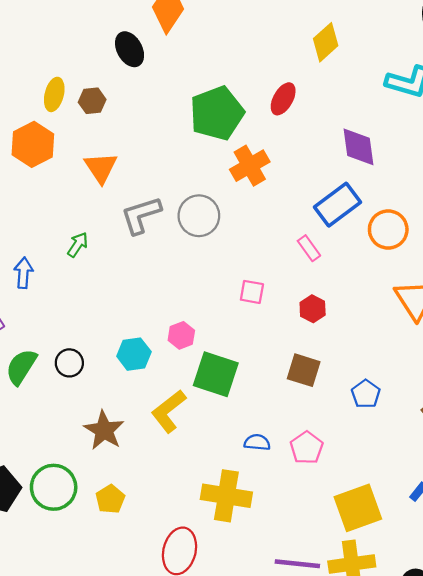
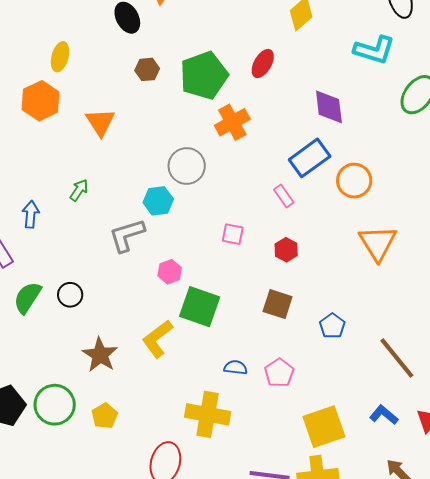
brown hexagon: (92, 101) -> (147, 69), moved
gray L-shape: (141, 215) -> (127, 235), moved
cyan hexagon: (134, 354) -> (158, 201), moved

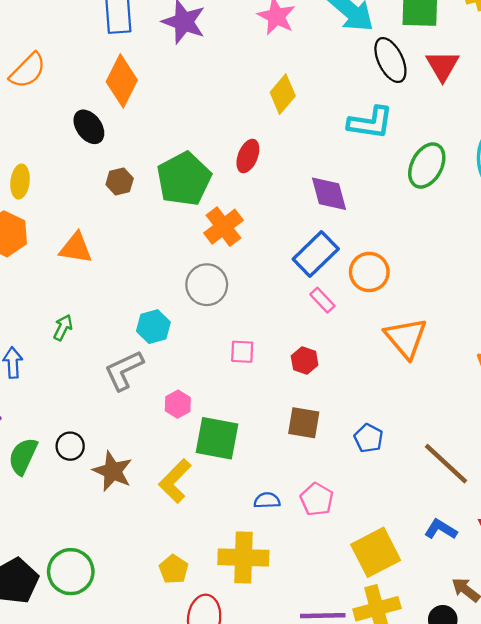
orange triangle: (100, 122) -> (76, 248), turned -40
gray circle: (187, 166) -> (207, 285), moved
pink rectangle: (284, 196) -> (322, 300), moved
brown star: (100, 355) -> (113, 471), moved
yellow pentagon: (105, 416) -> (174, 569), moved

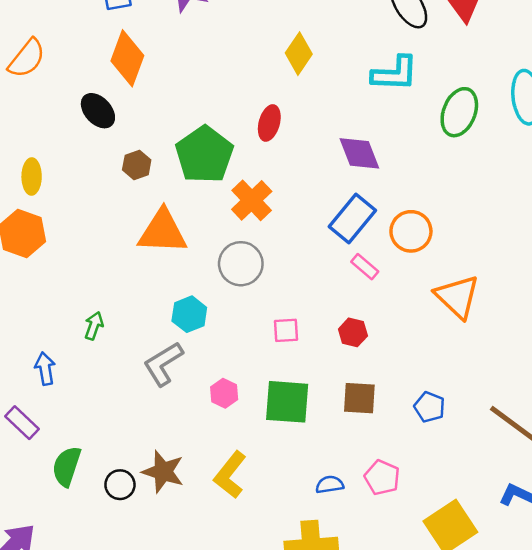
orange triangle: (76, 248) -> (163, 232), moved, size x1.4
green square: (217, 438) -> (287, 402), moved
black circle: (70, 446) -> (120, 485), moved

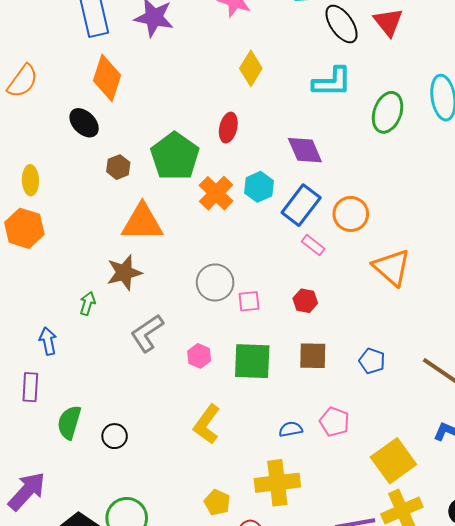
gray circle: (241, 264) -> (215, 282), moved
cyan hexagon: (189, 314) -> (259, 187), moved
purple rectangle: (22, 423) -> (30, 387), turned 52
brown star: (163, 472) -> (124, 273), moved, turned -30

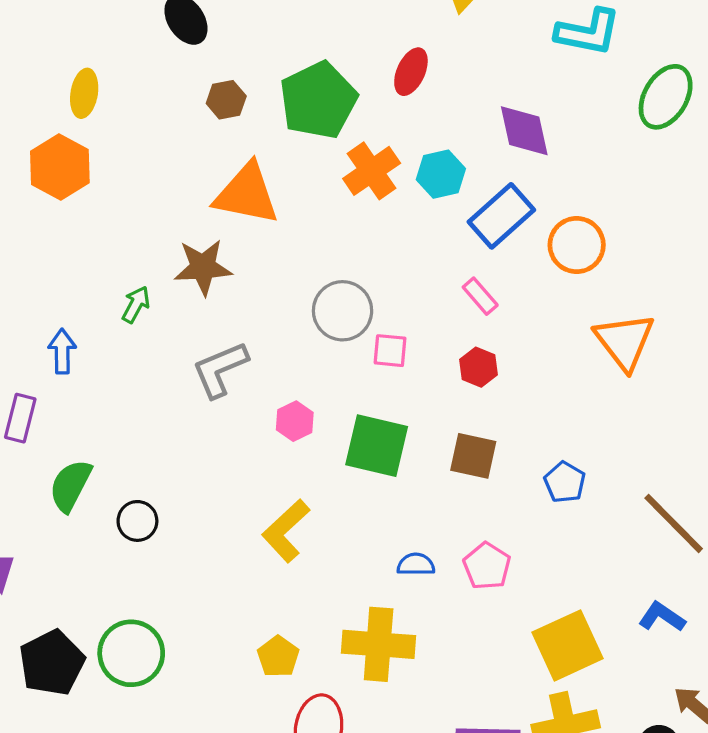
pink rectangle: (313, 245) -> (480, 296), moved

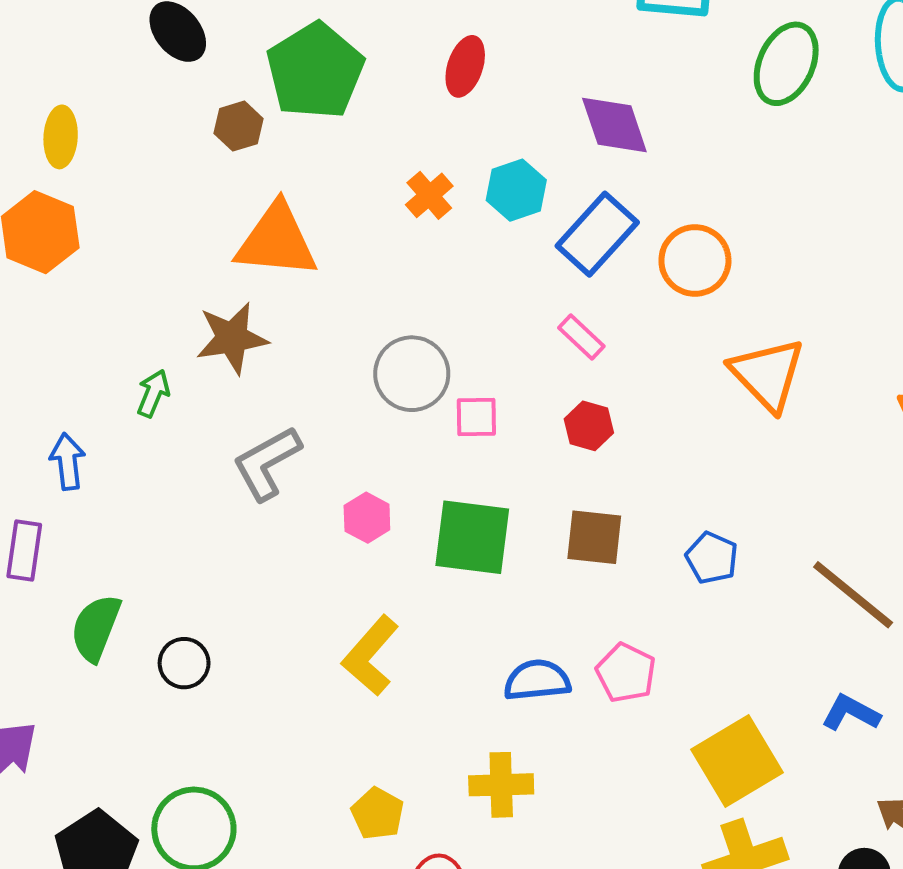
green pentagon: (318, 100) -> (315, 71), moved
orange cross: (372, 171) -> (429, 195), size x0.7
blue semicircle: (416, 564) -> (537, 680), size x1.4
yellow cross: (379, 644) -> (501, 785), size x0.7

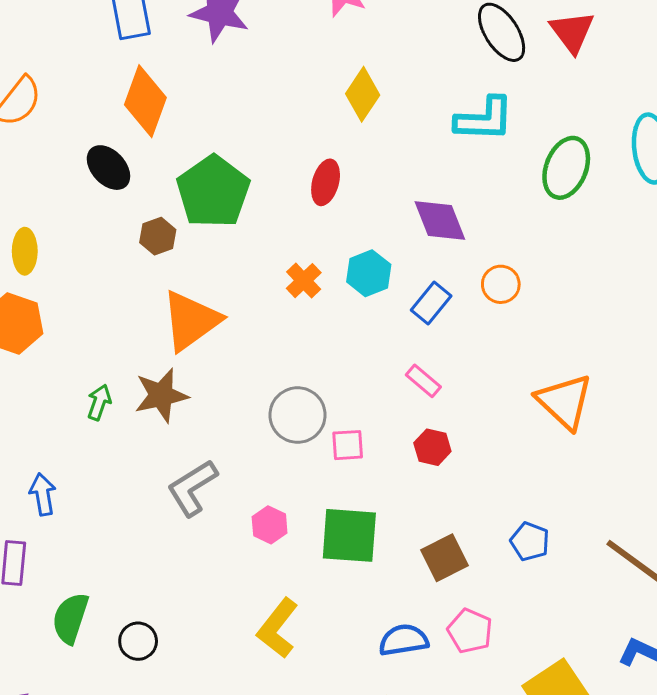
blue rectangle: (597, 234) -> (431, 303), size x0.7
orange triangle: (277, 241) -> (191, 321), turned -38
orange circle: (695, 260) -> (501, 284), moved, size x0.7
green arrow: (153, 393) -> (99, 402), moved
brown square: (594, 537) -> (445, 558), moved, turned -30

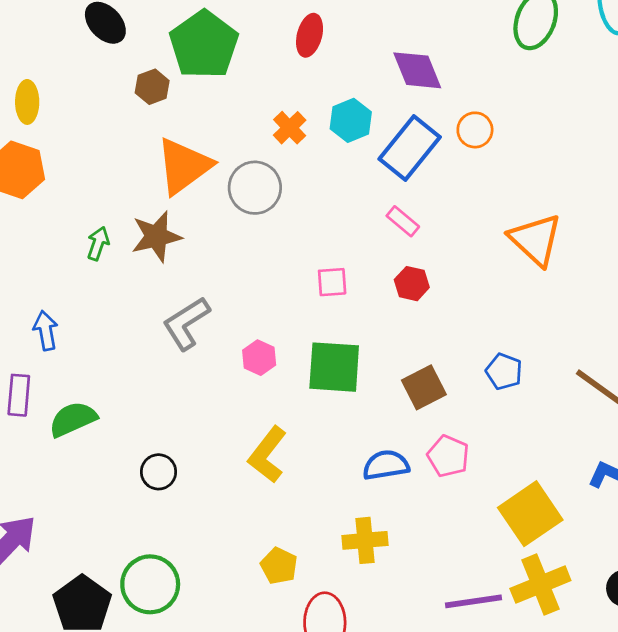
blue rectangle: (431, 303) -> (410, 148), size x1.6
gray circle: (298, 415) -> (255, 188), moved
green semicircle: (70, 618) -> (73, 419), moved, turned 48
black circle: (138, 641) -> (159, 472), moved

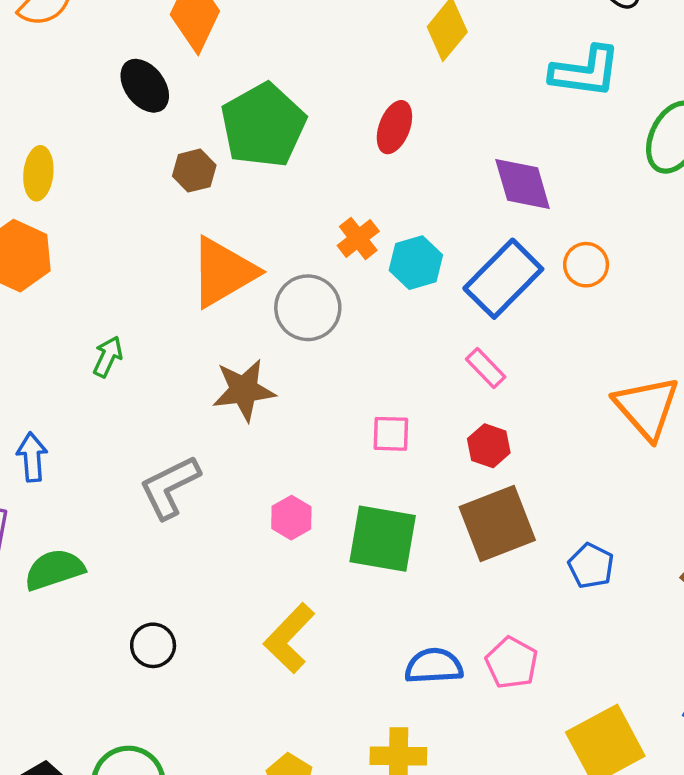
cyan hexagon: (351, 120) -> (416, 263), moved
brown star: (156, 237) -> (244, 390), moved
gray L-shape: (186, 323) -> (170, 487), moved
brown square: (424, 387) -> (497, 523), moved, size x1.4

